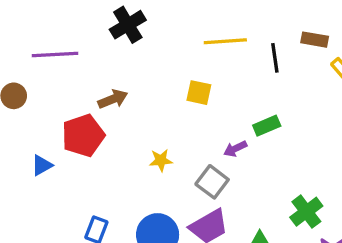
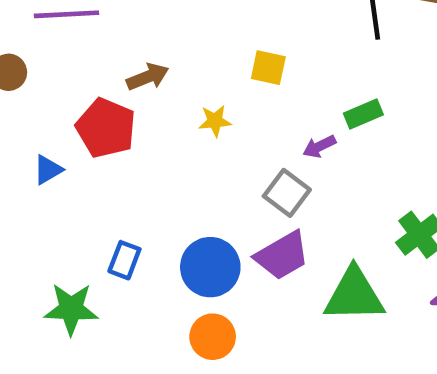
red pentagon: (83, 136) -> (106, 128), turned -30
yellow star: (161, 160) -> (215, 121), moved

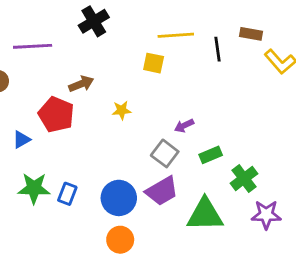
yellow square: (268, 68) -> (154, 63), moved
green rectangle: (363, 114) -> (211, 155), moved
green star: (71, 309) -> (34, 188), moved

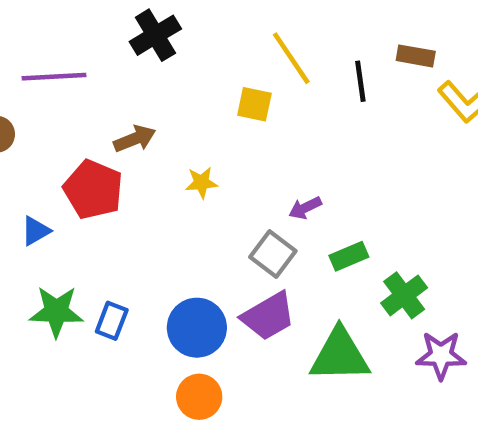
yellow line: (176, 35) -> (291, 58), turned 60

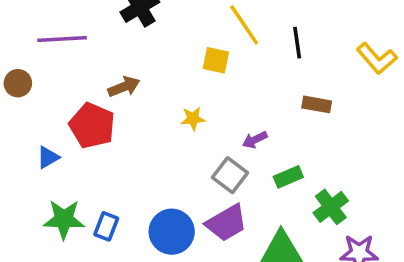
brown rectangle: (416, 56) -> (317, 104), moved
yellow star: (201, 183) -> (193, 119), moved

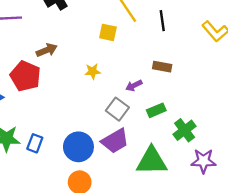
brown rectangle: (317, 104) -> (162, 67), moved

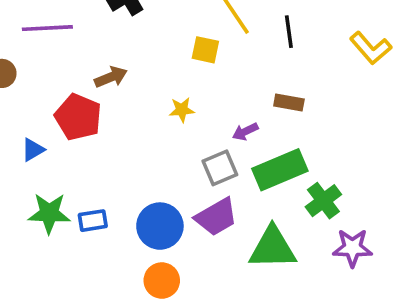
gray square: (117, 109) -> (220, 168), turned 30
green rectangle: (156, 110) -> (280, 170), size x1.8
blue rectangle: (35, 143) -> (93, 221), turned 60

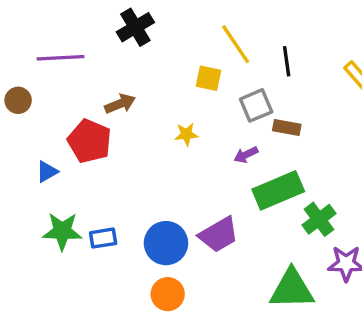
gray square: (220, 168) -> (256, 105), moved
green triangle: (273, 248) -> (292, 289), moved

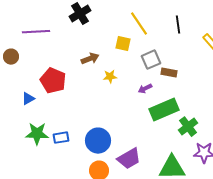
black line: (287, 61) -> (178, 25), moved
brown arrow: (120, 104) -> (90, 59), moved
purple trapezoid: (219, 235) -> (129, 159), moved

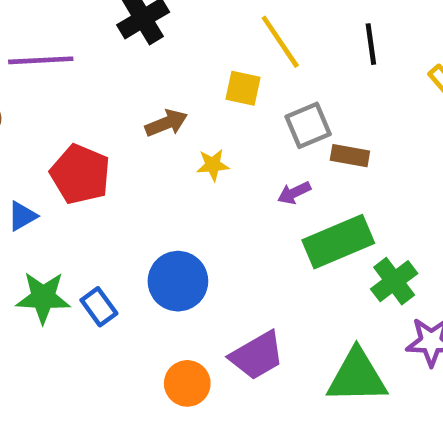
blue rectangle: (61, 138) -> (99, 307), turned 63
blue circle: (98, 141) -> (178, 281), moved

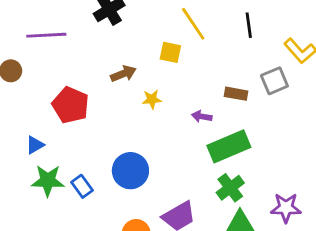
gray square: (308, 125) -> (274, 81), moved
purple arrow: (294, 193) -> (202, 116), turned 36
blue triangle: (22, 216) -> (35, 145), moved
green cross: (394, 281) -> (230, 188), moved

